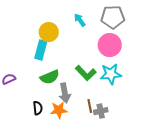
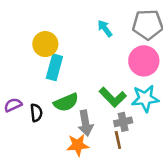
yellow circle: (49, 32) -> (45, 44), moved
black semicircle: (38, 108) -> (36, 113), moved
gray cross: (101, 111) -> (123, 122), moved

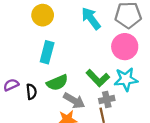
cyan arrow: (105, 29) -> (91, 18), size x1.5
yellow circle: (45, 44) -> (43, 15), moved
gray arrow: (86, 123) -> (74, 101), turned -50

